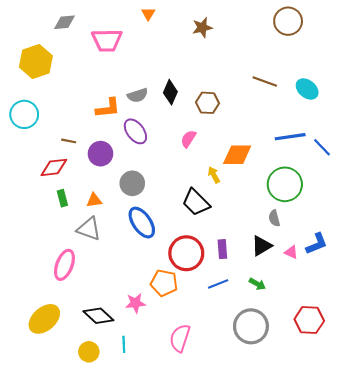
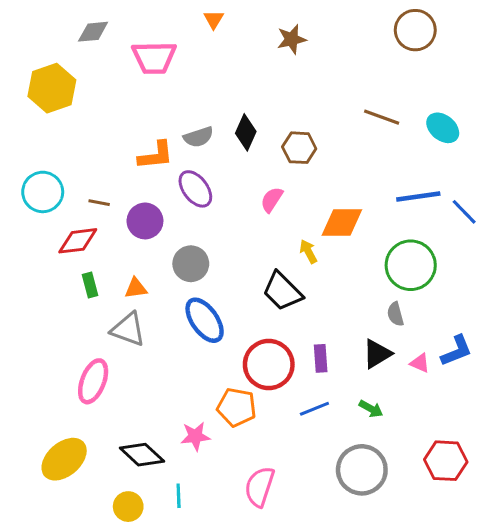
cyan circle: (24, 114) -> (43, 192), moved

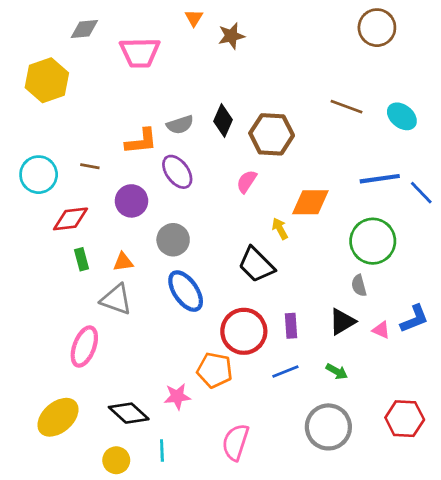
brown star: (292, 39) -> (231, 36), moved
brown hexagon: (299, 148) -> (272, 134), size x1.4
brown line: (99, 203) -> (90, 166), moved

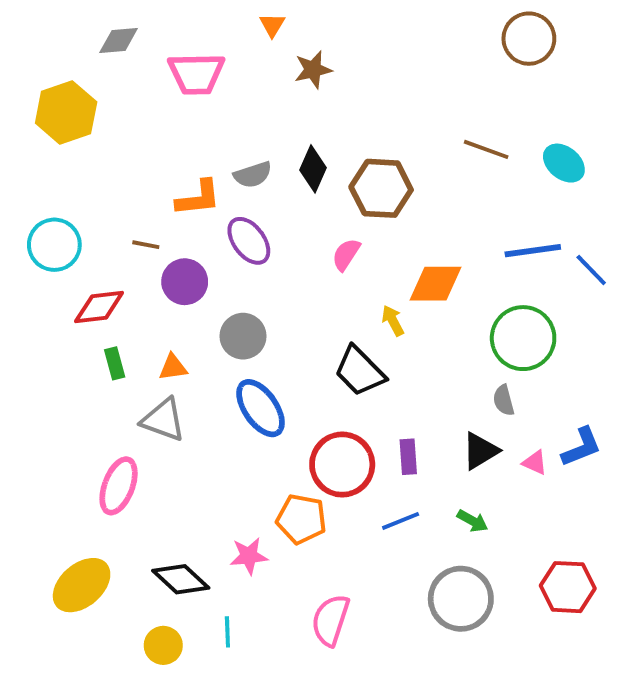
brown star: (231, 36) -> (313, 70), moved
brown line: (90, 166) -> (146, 245), moved

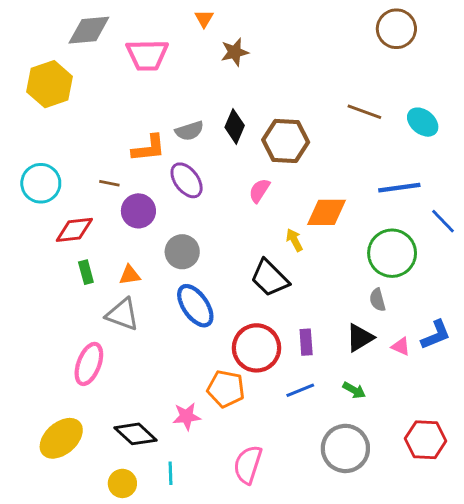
gray diamond: (119, 41) -> (89, 30), size x1.4
blue line: (591, 270) -> (443, 221), moved

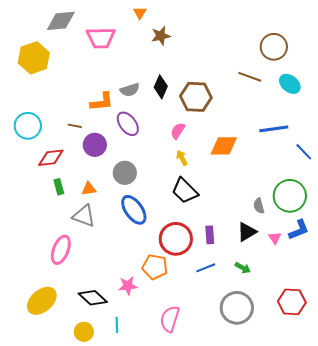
brown circle: (396, 29) -> (274, 47), moved
yellow arrow: (294, 240) -> (182, 158), moved
green circle: (392, 253) -> (290, 196), moved
pink triangle: (401, 346) -> (275, 238), turned 32

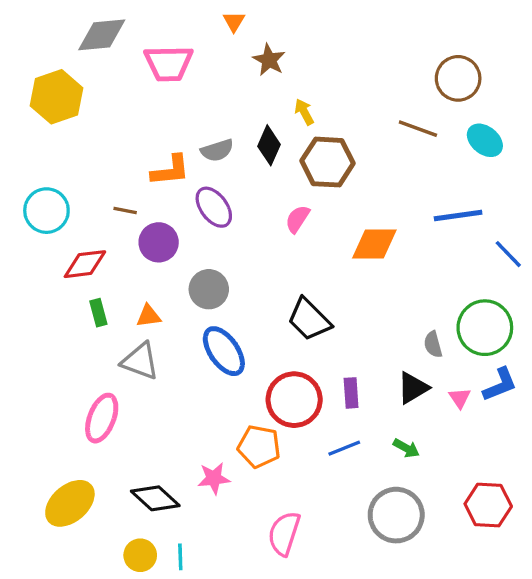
brown star: (161, 36) -> (269, 60), turned -30
yellow arrow: (182, 158) -> (304, 112), moved
cyan line: (117, 325) -> (180, 557), moved

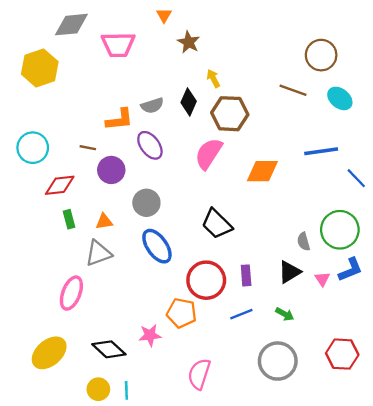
pink semicircle: (297, 219) -> (209, 154), size x1.6
gray triangle: (140, 361) -> (98, 253), turned -40

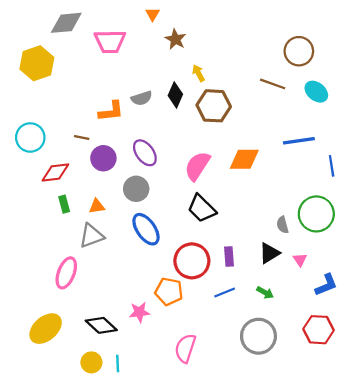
purple ellipse: (150, 145) -> (145, 153), moved
pink semicircle: (209, 154) -> (197, 166), moved
blue line: (356, 178) -> (332, 166), turned 35
blue L-shape: (350, 270) -> (326, 285), moved

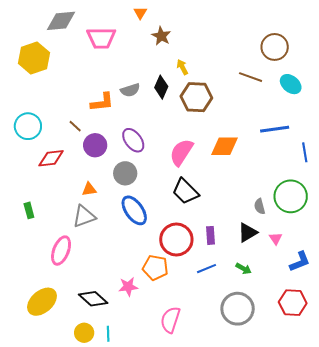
brown line: (82, 137) -> (75, 126), turned 32
green rectangle: (64, 204) -> (29, 210), moved

